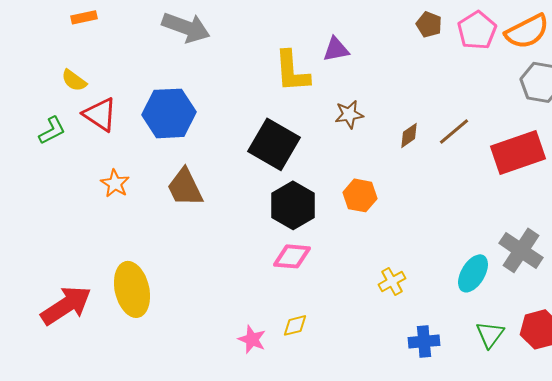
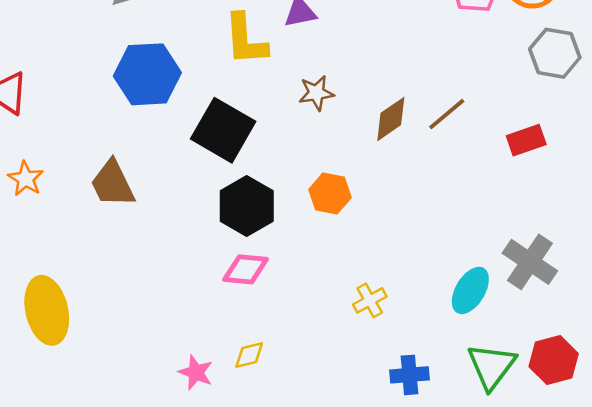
blue hexagon: (169, 113) -> (147, 74), moved
brown diamond: (409, 135) -> (391, 119), size x1.4
red rectangle: (518, 152) -> (526, 140), size x0.6
green triangle: (490, 334) -> (491, 366), size x1.4

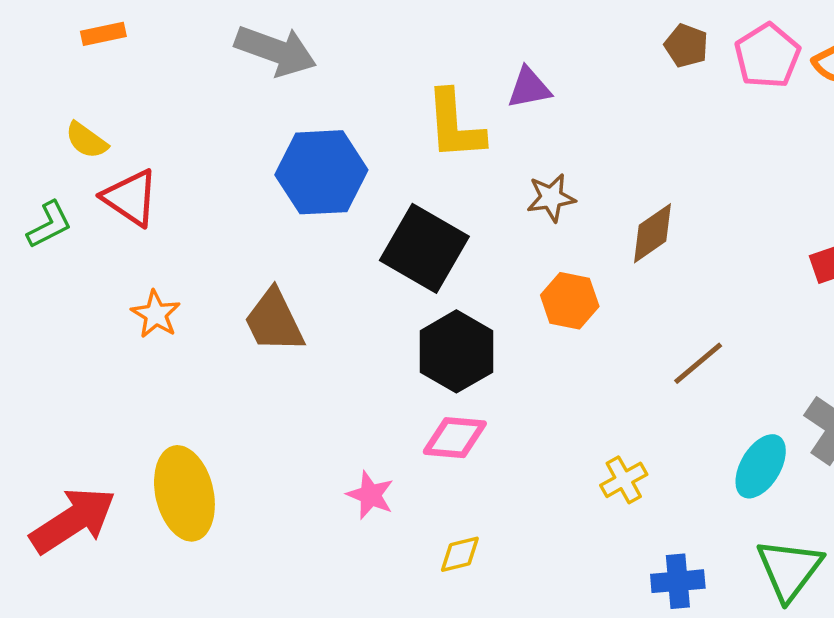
brown line: (447, 114) -> (698, 363), moved
orange hexagon: (330, 194) -> (570, 301), moved
pink star: (196, 372) -> (370, 495), moved

